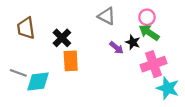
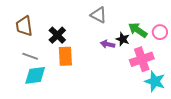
pink circle: (147, 17) -> (160, 32), moved
purple arrow: (116, 48) -> (108, 44), turned 152
gray line: (18, 73) -> (30, 56), moved

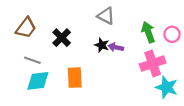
brown trapezoid: (24, 26) -> (26, 28), turned -135
green arrow: (138, 30) -> (148, 32), turned 36
black star: (123, 39) -> (102, 45), moved
orange rectangle: (65, 56) -> (75, 78), moved

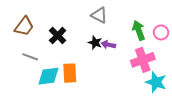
cyan diamond: (38, 81) -> (48, 76), moved

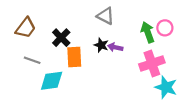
pink circle: (161, 32) -> (165, 28), moved
orange rectangle: (70, 73) -> (74, 57), moved

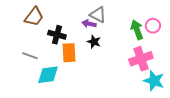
brown trapezoid: (26, 28) -> (34, 17), moved
black cross: (61, 38) -> (57, 35), turned -30
purple arrow: (115, 47) -> (89, 24), moved

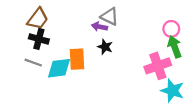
green arrow: (137, 30) -> (175, 47), moved
black cross: (57, 35) -> (39, 39), moved
cyan diamond: (48, 75) -> (59, 68), moved

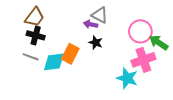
pink circle: (171, 29) -> (140, 31), moved, size x1.5
green arrow: (175, 47) -> (159, 43), turned -36
orange rectangle: (77, 59) -> (70, 54), turned 30
cyan star: (172, 91) -> (127, 78), moved

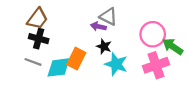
cyan star: (127, 78) -> (116, 64), moved

